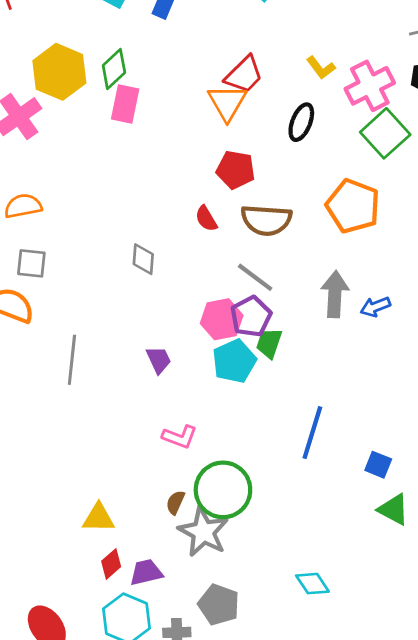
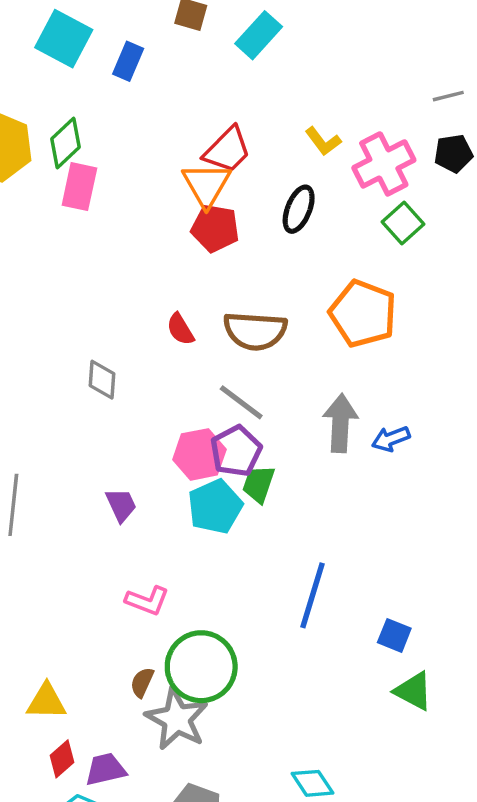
green square: (385, 133) -> (403, 223), size x0.7
red pentagon: (236, 170) -> (215, 228), moved

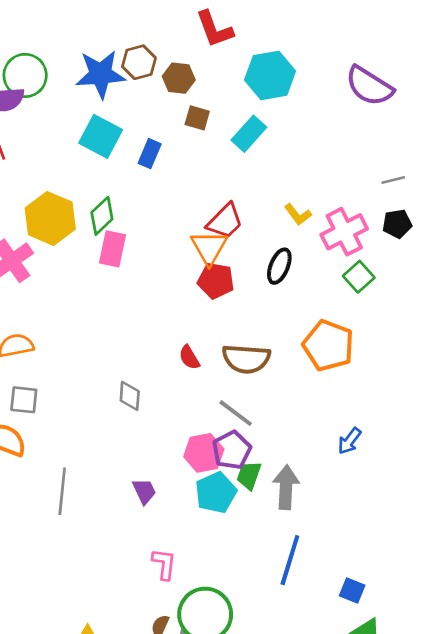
gray arrow: (340, 423) -> (286, 487), moved
blue arrow: (391, 439) -> (349, 441), turned -32
pink L-shape: (147, 601) -> (164, 564), turned -104

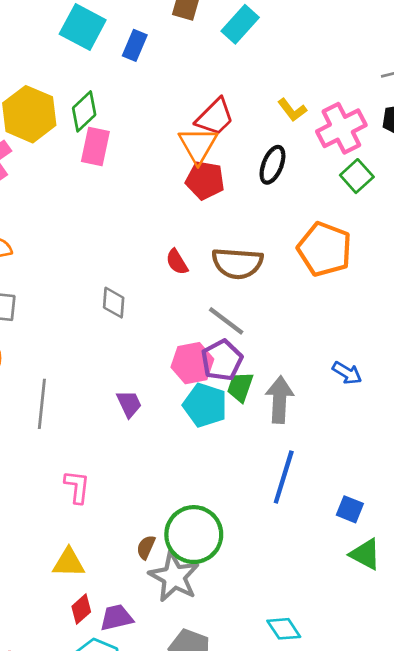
blue arrow: (349, 441) -> (347, 373), moved, turned -96
cyan pentagon: (216, 493) -> (205, 405), turned -30
pink L-shape: (164, 564) -> (77, 487), moved

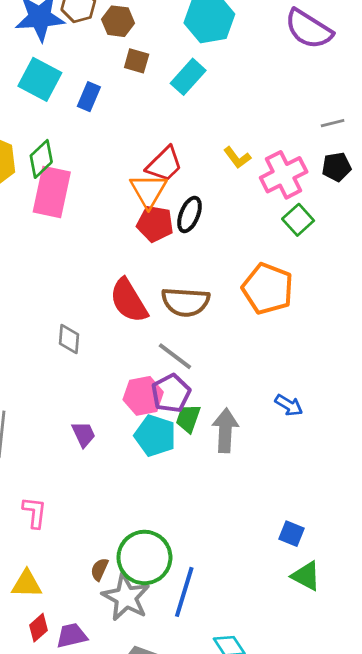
pink rectangle: (95, 147) -> (52, 192), size x1.4
black ellipse: (272, 165) -> (190, 215), moved
red semicircle: (177, 262) -> (129, 301), size x1.8
blue line: (284, 477) -> (184, 592), moved

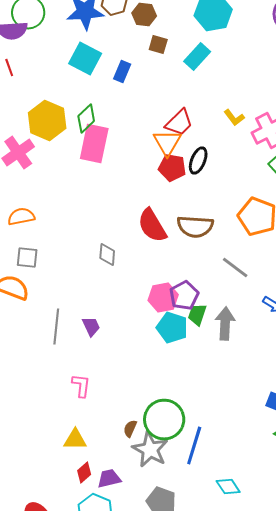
gray line: (175, 356) -> (235, 268), moved
purple trapezoid: (84, 434) -> (91, 327), moved

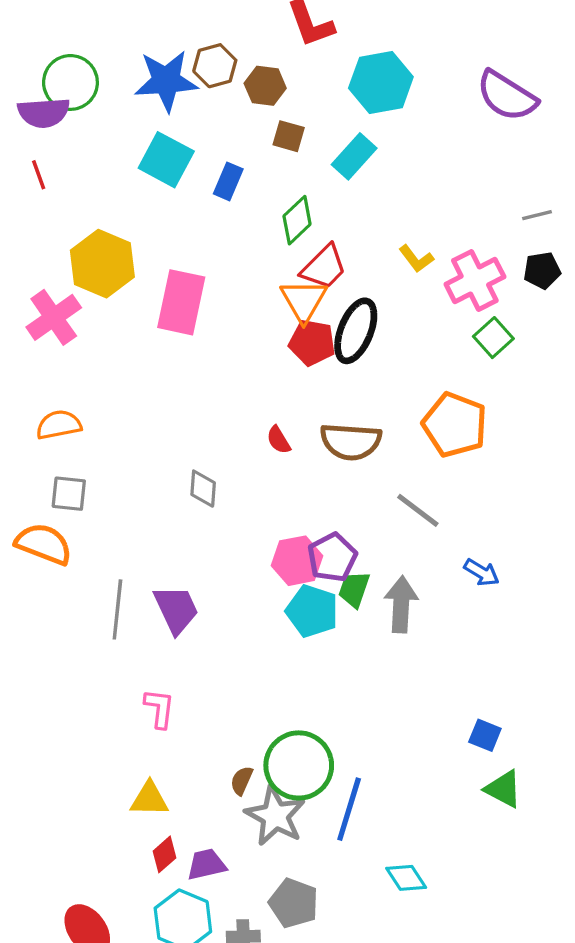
green diamond: (86, 119) -> (297, 220), moved
black ellipse: (198, 161) -> (356, 331), size x1.4
red semicircle: (152, 226) -> (279, 440), size x0.5
purple trapezoid: (91, 327) -> (176, 609), size x1.5

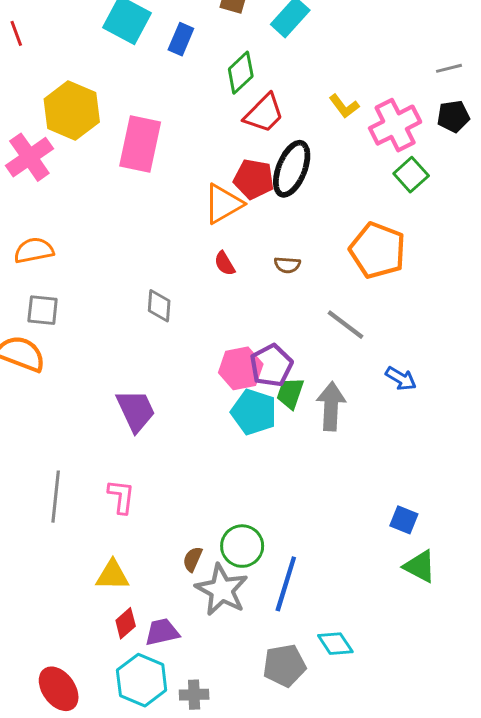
orange triangle: (304, 301) -> (223, 204), moved, turned 30
brown semicircle: (351, 442) -> (287, 265), size x0.5
gray line: (117, 609) -> (56, 497), moved
green circle: (299, 765) -> (242, 546), size x0.7
gray pentagon: (294, 903) -> (284, 665), moved, turned -30

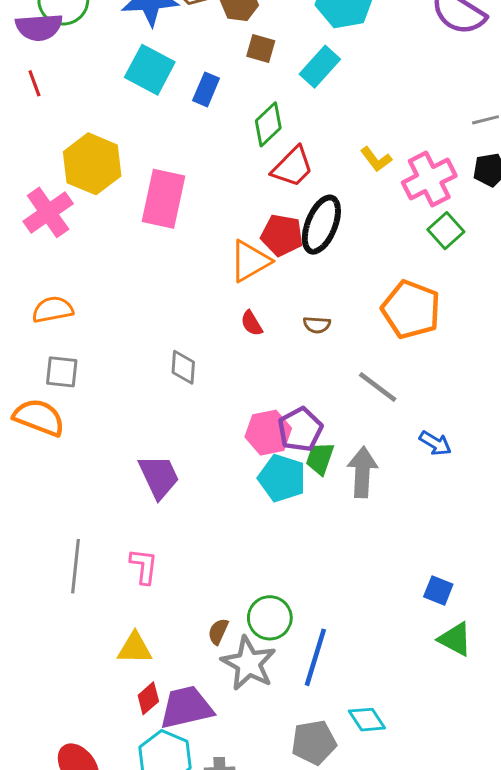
purple trapezoid: (162, 632) -> (186, 707), size x1.5

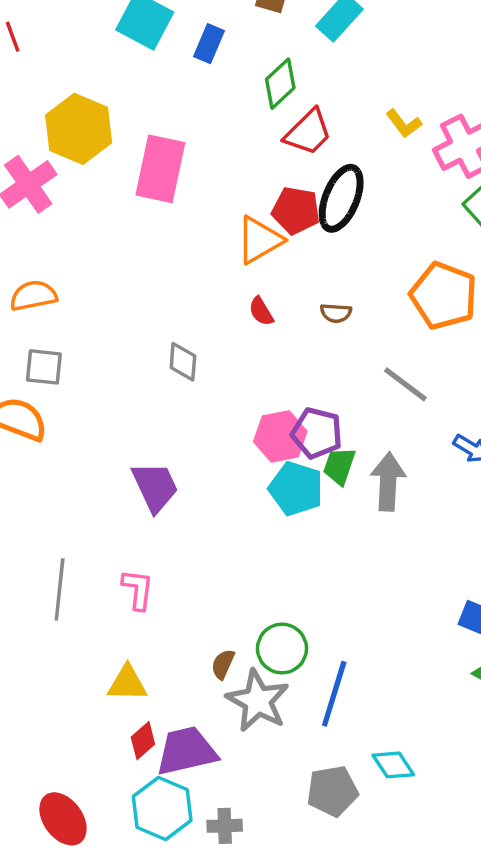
purple pentagon: (300, 430) -> (317, 433), turned -30

